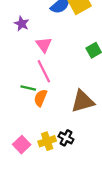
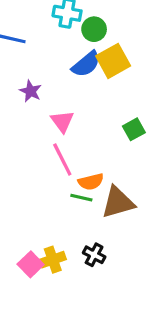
green line: (28, 88) -> (81, 198), moved
orange semicircle: (40, 98) -> (91, 182), moved, turned -126
yellow cross: (47, 141) -> (53, 260), moved

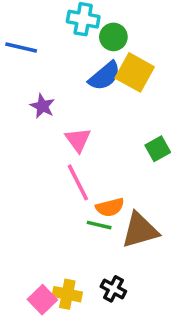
yellow square: (113, 61) -> (135, 72), turned -32
yellow cross: (53, 260) -> (67, 294), turned 30

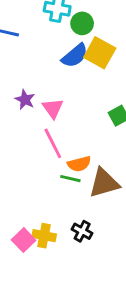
purple star: (42, 106) -> (25, 100), moved

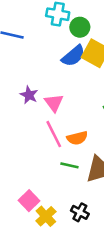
orange semicircle: (79, 164) -> (77, 138), moved
yellow cross: (44, 236) -> (46, 216), turned 36
pink square: (24, 240) -> (29, 201), moved

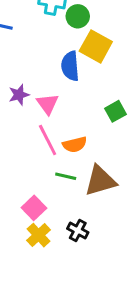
blue semicircle: (73, 56) -> (70, 66), moved, turned 125
purple star: (29, 95) -> (19, 95), turned 30
pink square: (29, 201) -> (34, 208), moved

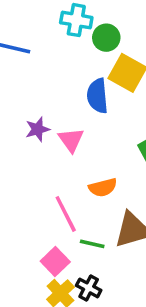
pink line: (48, 140) -> (66, 214), moved
green line: (66, 176) -> (92, 244), moved
black cross: (78, 231) -> (89, 288), moved

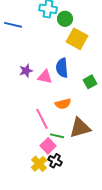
blue semicircle: (97, 96) -> (62, 68), moved
pink triangle: (71, 140) -> (45, 77), turned -42
pink square: (55, 262) -> (48, 146), moved

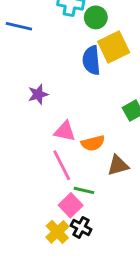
yellow square: (77, 39) -> (114, 47), turned 35
blue semicircle: (62, 68) -> (91, 60), moved
pink triangle: (45, 77) -> (65, 131), moved
brown triangle: (80, 128) -> (118, 165), moved, size x0.7

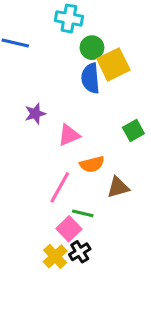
green circle: (96, 17) -> (92, 48), moved
pink triangle: (65, 131) -> (69, 135), moved, turned -35
pink line: (62, 165) -> (60, 187), turned 56
black cross: (81, 227) -> (80, 252), turned 30

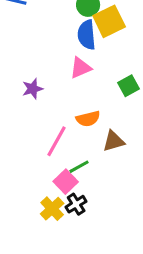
purple star: (35, 114) -> (33, 89), moved
pink triangle: (69, 135) -> (81, 68), moved
green line: (83, 213) -> (79, 167), turned -42

